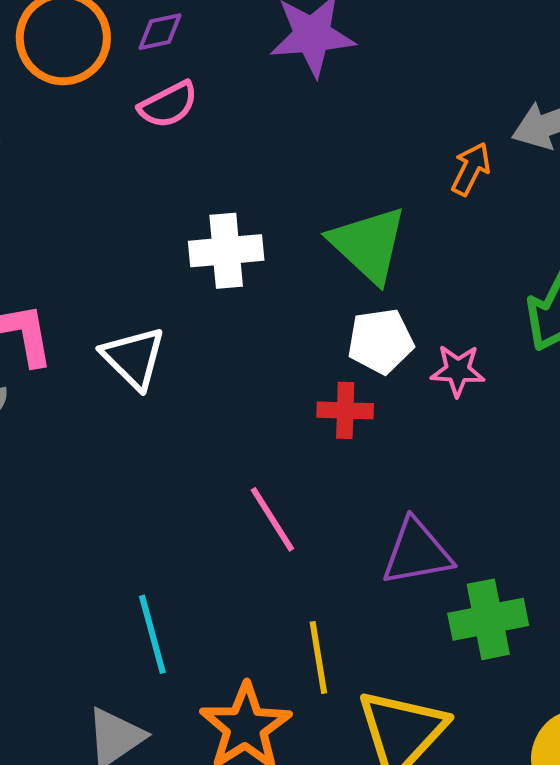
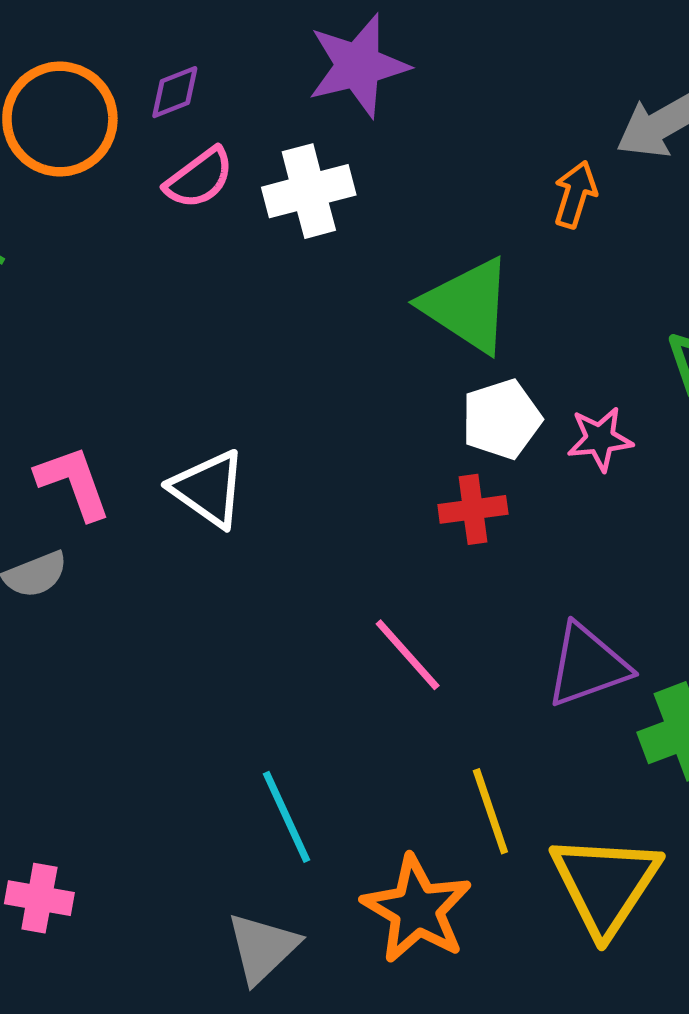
white cross: (226, 251) -> (309, 191), moved

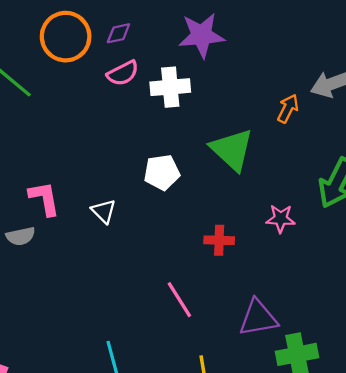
white pentagon: (501, 419) -> (162, 172), moved
white triangle: (208, 489) -> (104, 211), size x0.7

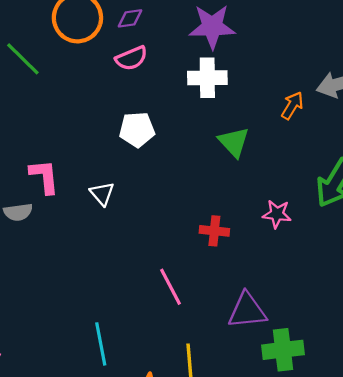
white cross: (170, 87) -> (207, 78), moved
green triangle: (232, 150) -> (234, 142), size x0.7
white pentagon: (162, 172) -> (137, 130), moved

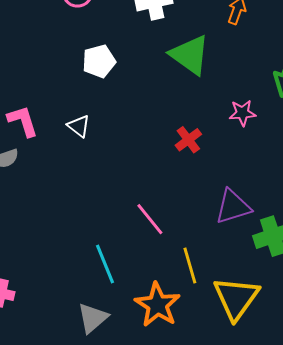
green triangle: (234, 142) -> (190, 55), size x1.4
red cross: (214, 231) -> (188, 140), turned -32
pink line: (171, 287) -> (150, 219), moved

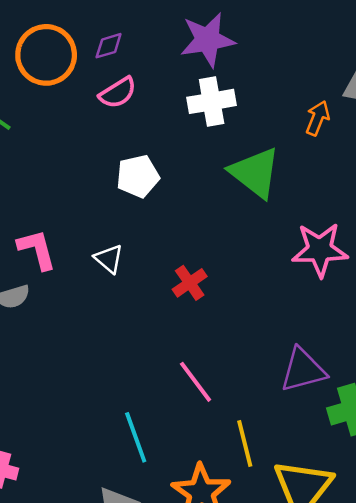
pink star: (242, 113) -> (320, 250), size x1.6
red cross: (188, 140) -> (190, 283), moved

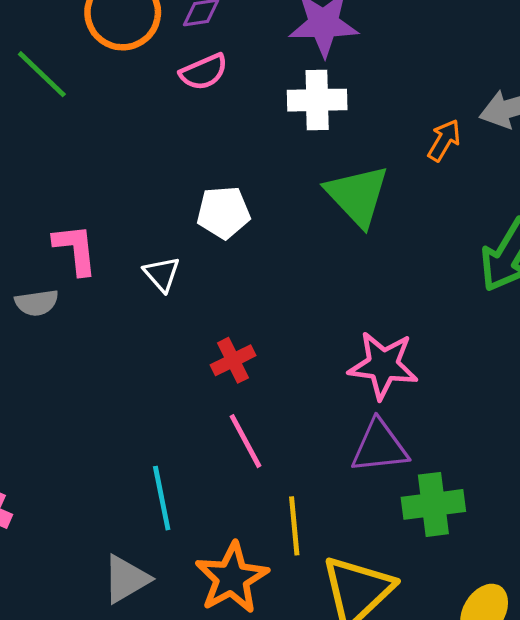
white pentagon: (138, 176) -> (223, 212), moved
pink star: (320, 250) -> (383, 365), moved
red cross: (190, 283) -> (233, 360), moved

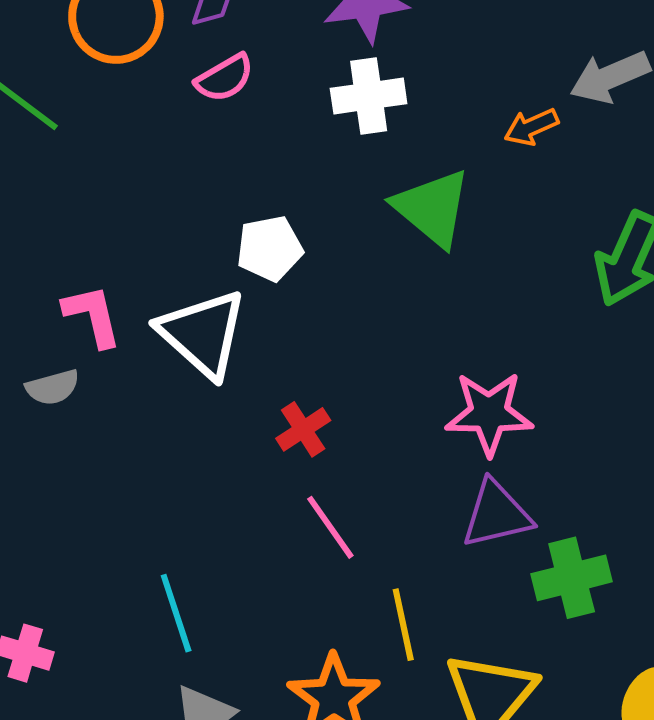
orange arrow: (444, 140) -> (531, 127), turned -138
white triangle: (162, 274) -> (203, 334), size x2.0
cyan line: (162, 498) -> (176, 613), moved

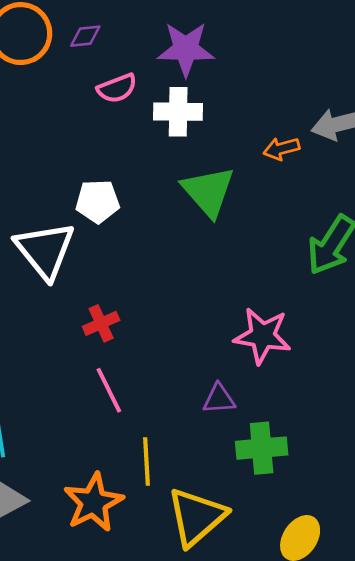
pink semicircle: (225, 78) -> (117, 88), moved
pink star: (489, 413) -> (262, 336), moved
purple triangle: (497, 514) -> (219, 399), size x0.7

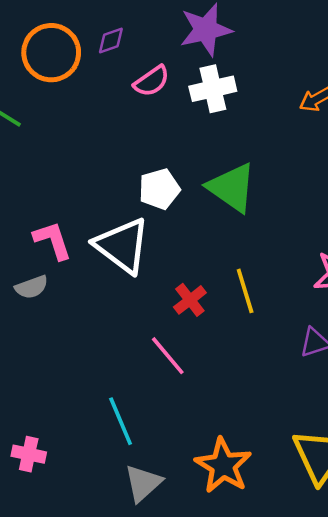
green triangle: (208, 191) -> (232, 188), moved
pink line: (109, 390) -> (168, 356), moved
yellow line: (147, 462) -> (245, 291), moved

